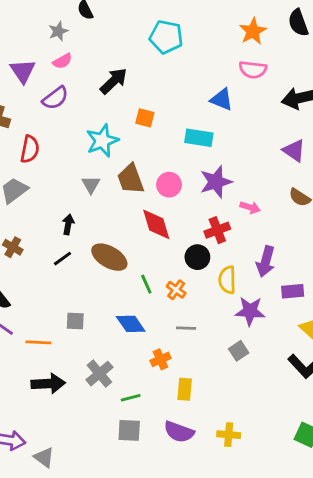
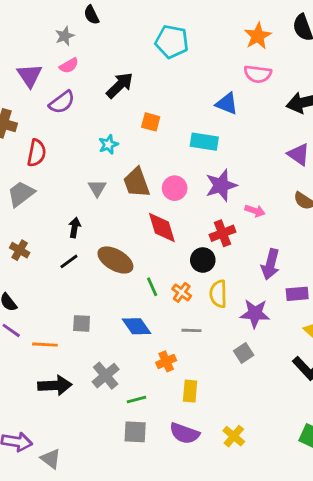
cyan star: (102, 141) -> (108, 144), size x0.6
yellow semicircle: (227, 280) -> (218, 294), moved
yellow cross: (229, 435) -> (234, 436), turned 35

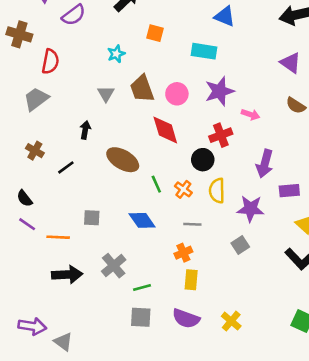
black line: (69, 261) -> (66, 167), moved
orange cross: (166, 361) -> (183, 253), moved

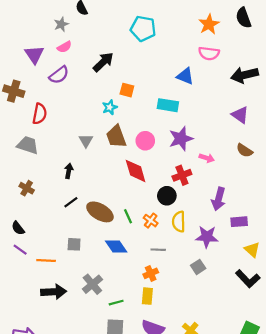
cyan star: (116, 54) -> (110, 107), moved
gray trapezoid: (36, 99) -> (28, 145), turned 55
brown ellipse: (123, 160) -> (100, 212), moved
black line: (66, 167) -> (71, 202), moved
yellow rectangle: (191, 280) -> (147, 296), moved

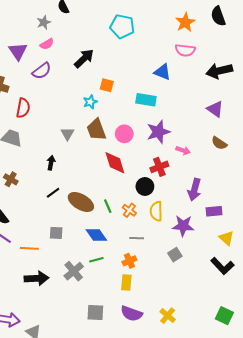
green line: (116, 303) -> (96, 260), moved

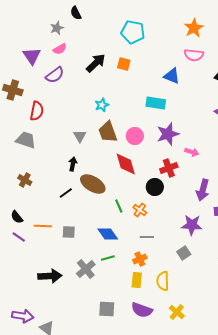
orange square: (107, 85) -> (124, 64), moved
black arrow: (51, 163) -> (73, 164), moved
brown ellipse: (81, 202) -> (93, 184), moved
yellow semicircle: (156, 211) -> (163, 281), moved
orange line: (29, 248) -> (43, 226), moved

